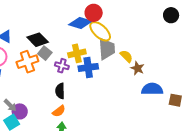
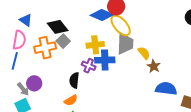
purple cross: (62, 66) -> (89, 66), moved
purple circle: (20, 111) -> (34, 83), moved

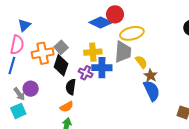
blue triangle: (26, 20) -> (24, 25), turned 40
yellow ellipse: (121, 25) -> (132, 33), moved, turned -65
black diamond: (58, 27) -> (61, 65), moved, turned 55
blue semicircle: (166, 89) -> (152, 91), moved, turned 55

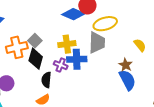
yellow semicircle: (141, 62) -> (140, 45), moved

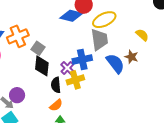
yellow cross: (67, 44) -> (75, 80), moved
orange cross: (17, 47) -> (18, 36), moved
purple cross: (61, 65) -> (67, 68), turned 32
blue semicircle: (127, 80) -> (115, 63), moved

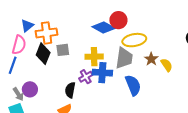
gray square: (38, 48) -> (63, 50), turned 32
brown star: (131, 57) -> (151, 59), moved
black diamond: (42, 66) -> (43, 54), moved
yellow cross: (75, 80) -> (94, 57), moved

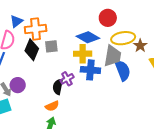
blue diamond: (104, 27) -> (88, 37), moved
brown star: (151, 59) -> (140, 46), moved
purple cross: (86, 77) -> (67, 79), moved
blue semicircle: (133, 85) -> (123, 70), moved

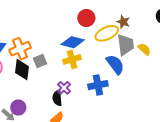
brown star: (140, 46) -> (123, 22), moved
gray trapezoid: (113, 56) -> (126, 45), moved
blue cross: (90, 70) -> (98, 85), moved

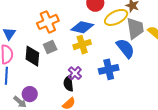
orange cross: (20, 49) -> (48, 22), moved

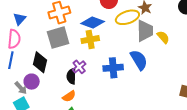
gray square: (50, 47) -> (58, 38), size x1.6
blue semicircle: (125, 48) -> (139, 60), moved
black diamond: (32, 56) -> (40, 62), moved

